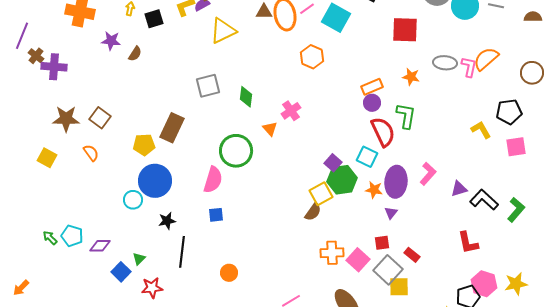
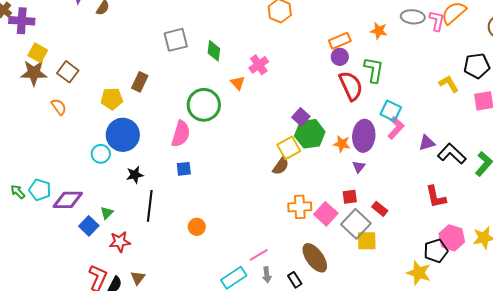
brown rectangle: (172, 128) -> (140, 82), size x0.7
cyan square: (367, 157) -> (391, 111), moved
yellow square: (47, 158) -> (38, 53), moved
purple diamond: (100, 246) -> (68, 200), size x1.4

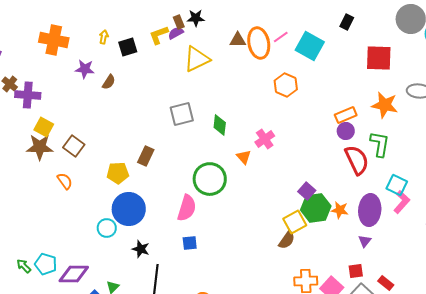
orange star: (379, 31) -> (385, 105), size x1.5
orange star: (342, 144) -> (340, 210), moved
black star: (135, 175) -> (141, 249), turned 30

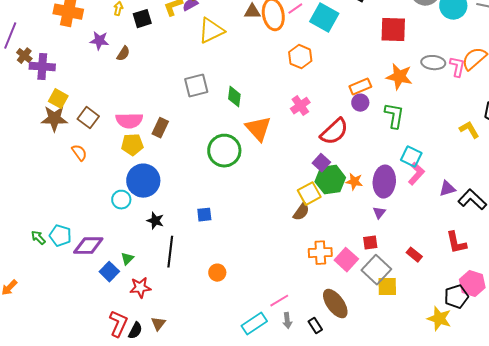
pink cross: (265, 139) -> (300, 106), moved
orange triangle: (244, 157) -> (258, 129), size x1.8
red semicircle: (357, 160) -> (334, 132), moved, turned 72
pink semicircle: (187, 208) -> (129, 121), moved, turned 72
red rectangle: (386, 283) -> (414, 255), moved

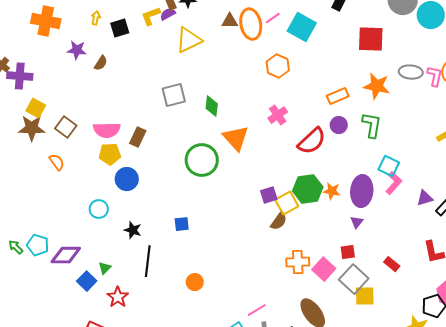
purple circle: (360, 103) -> (339, 125), moved
purple square: (321, 163) -> (269, 195), moved, turned 30
blue circle: (143, 181) -> (127, 179), moved, size x0.7
red star: (140, 288) -> (118, 297), turned -30

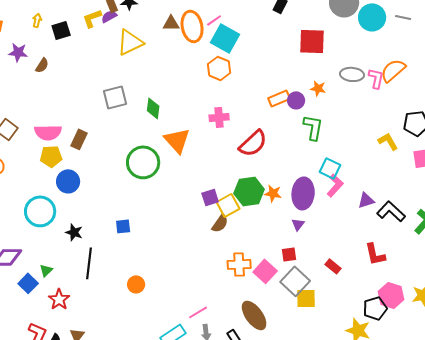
cyan square: (302, 27) -> (225, 38), moved
orange star: (377, 86) -> (318, 88), size x0.6
pink cross: (278, 115) -> (219, 117), turned 30
purple circle: (339, 125) -> (296, 100), moved
cyan circle: (99, 209) -> (40, 211), size x1.6

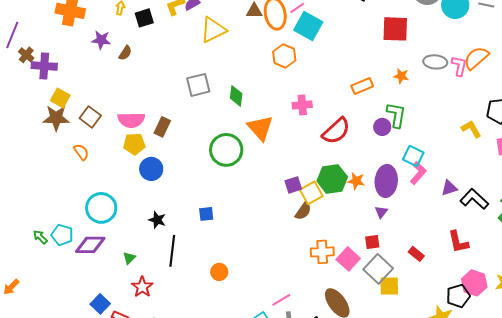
orange hexagon: (219, 68) -> (284, 56), moved
purple circle: (296, 100) -> (382, 127), moved
cyan circle: (40, 211) -> (101, 208), moved
blue square: (28, 283) -> (100, 304), moved

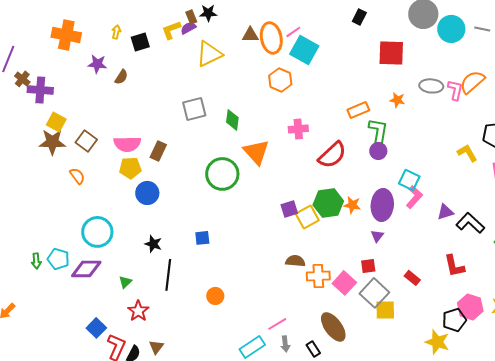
green L-shape: (396, 115) -> (378, 131), moved
brown semicircle: (303, 211) -> (295, 261), moved, turned -120
green arrow: (40, 237) -> (36, 261), turned -140

